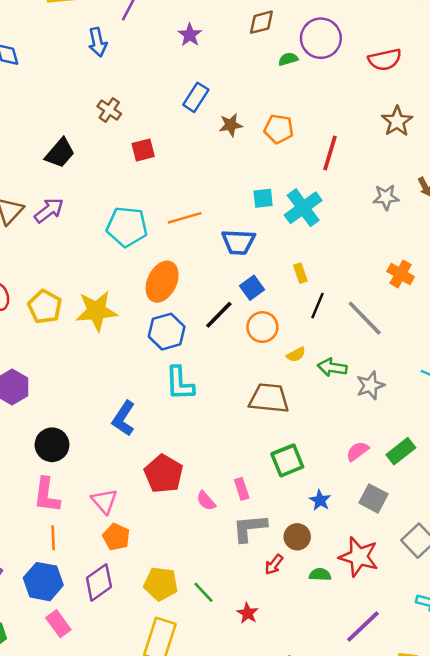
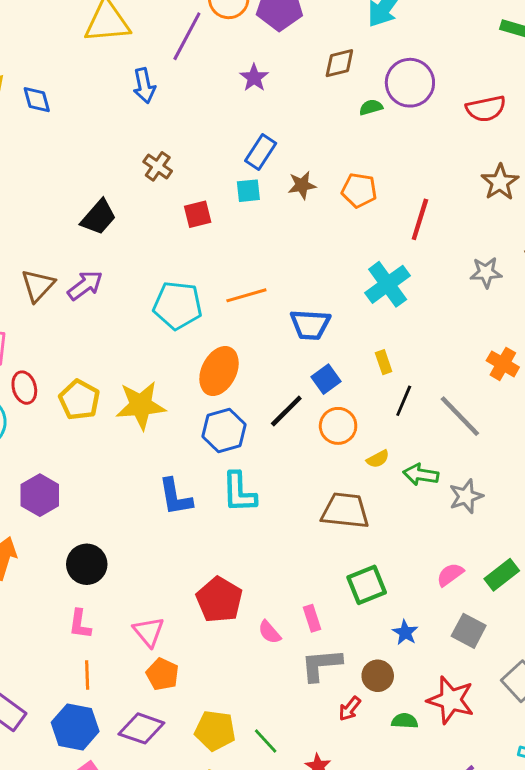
cyan square: (263, 198) -> (248, 191), moved
blue L-shape: (124, 418) -> (175, 497), moved, turned -44
pink L-shape: (47, 495) -> (80, 624), size x0.7
purple diamond: (99, 582) -> (141, 728), turned 54

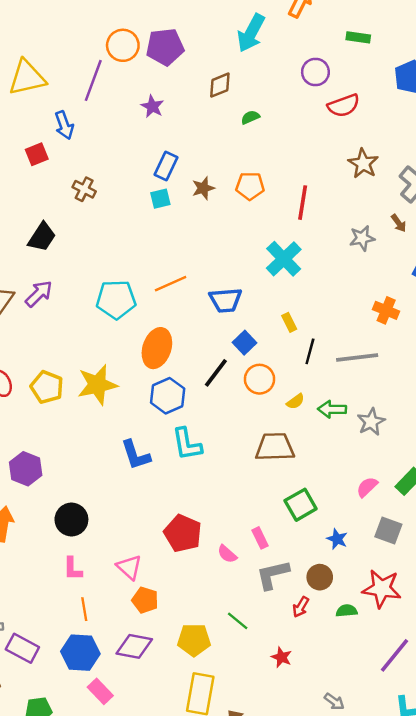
purple circle: (410, 83) -> (315, 72), moved, size x0.7
red square: (198, 214) -> (37, 154), moved
gray line: (460, 416) -> (357, 358), turned -45
green line: (266, 741) -> (238, 621), moved

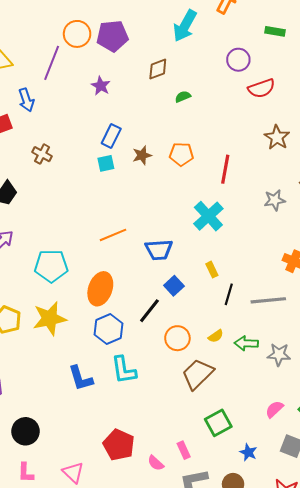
cyan pentagon: (116, 300) -> (51, 266), moved
orange circle: (259, 379) -> (177, 338), moved
gray star: (371, 422) -> (279, 355), turned 30
brown trapezoid: (275, 447) -> (198, 374), turned -44

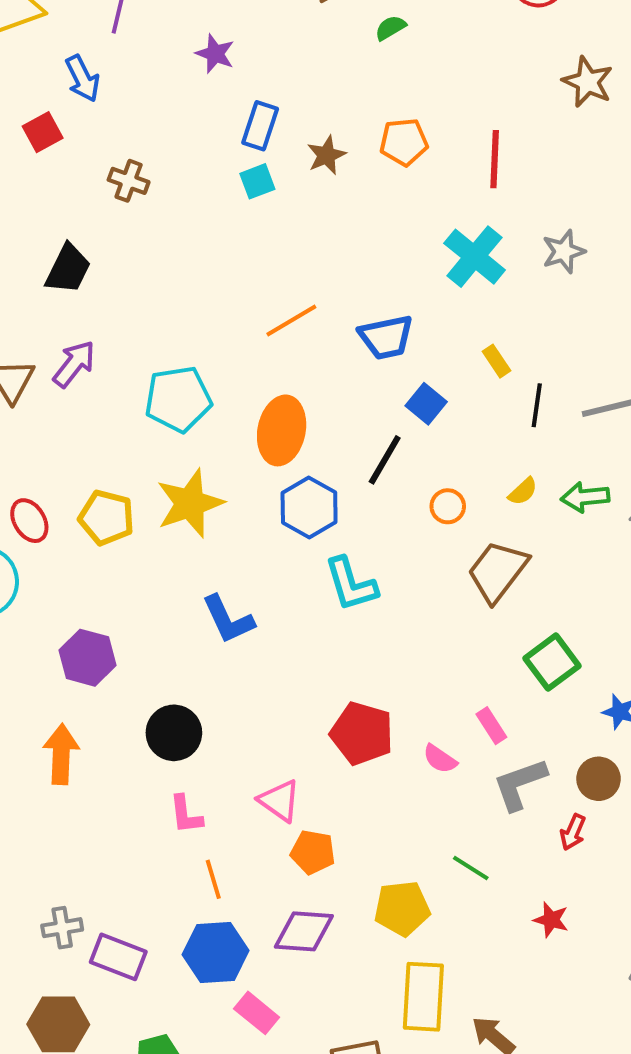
purple star: (101, 86) -> (215, 54), moved
gray star: (275, 200) -> (564, 252), moved
orange circle: (177, 338) -> (448, 506), size x0.7
blue L-shape: (81, 378) -> (228, 619), moved

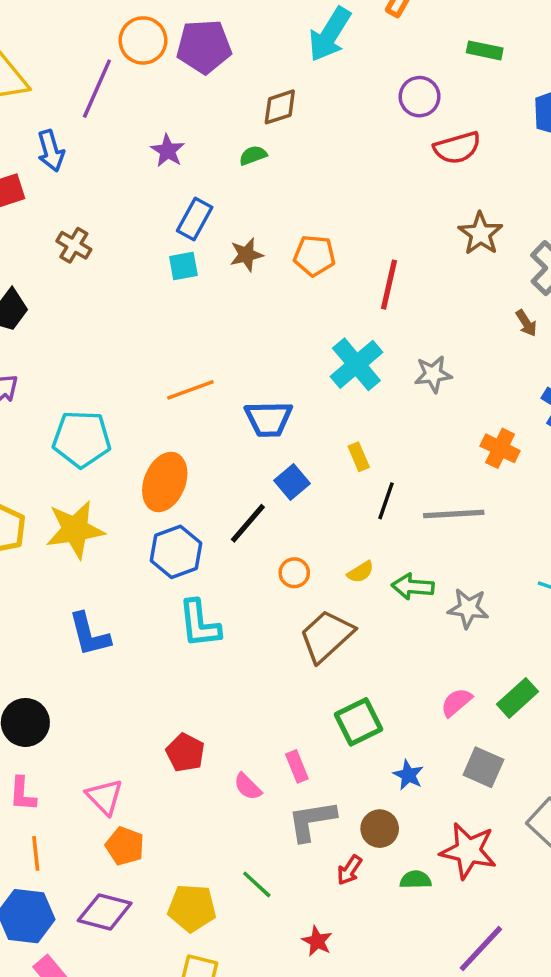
green semicircle: (390, 28) -> (253, 155), moved
red pentagon: (362, 733) -> (185, 753), size x0.7

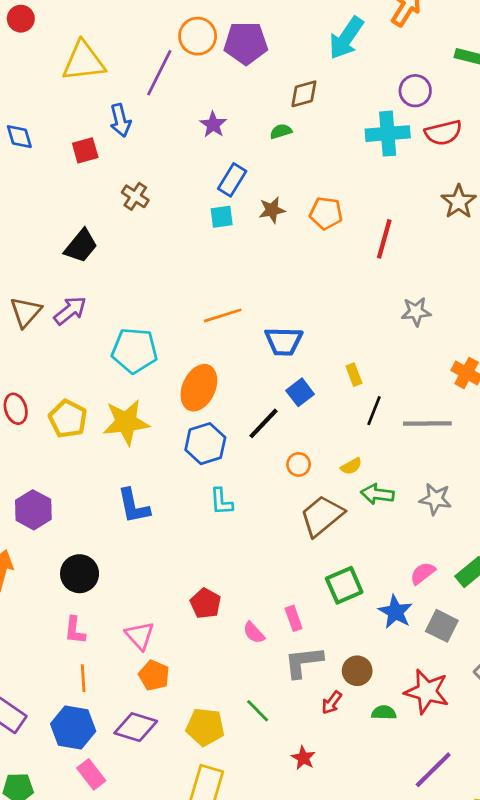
cyan cross: (356, 364) -> (388, 134), moved, turned 33
green arrow: (413, 587) -> (377, 494), moved
cyan L-shape: (199, 624) -> (221, 502), size x0.7
blue star: (408, 775) -> (395, 612), moved, size x1.4

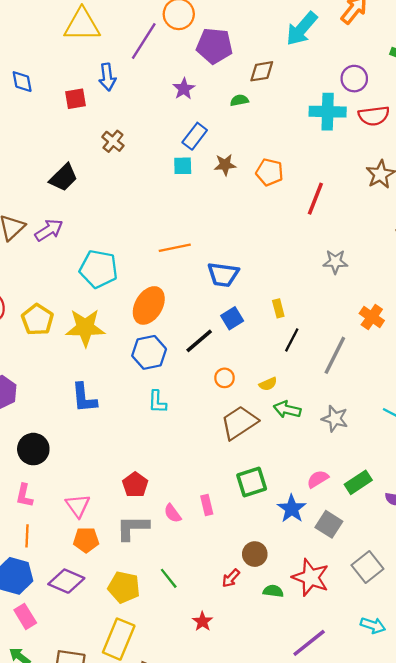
purple pentagon: (246, 43) -> (214, 46), moved
gray line: (427, 423) -> (335, 355), turned -69
gray L-shape: (303, 662) -> (133, 528), moved
orange pentagon: (154, 675) -> (86, 540), turned -30

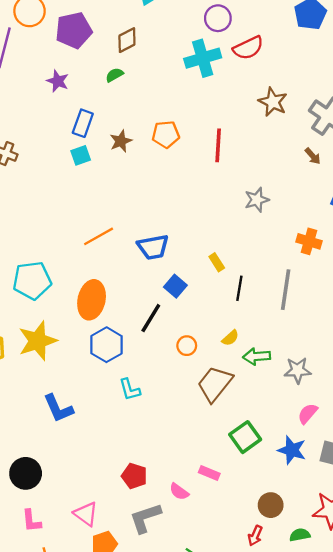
gray star: (335, 419) -> (298, 370), moved
pink rectangle: (207, 505) -> (209, 473), turned -36

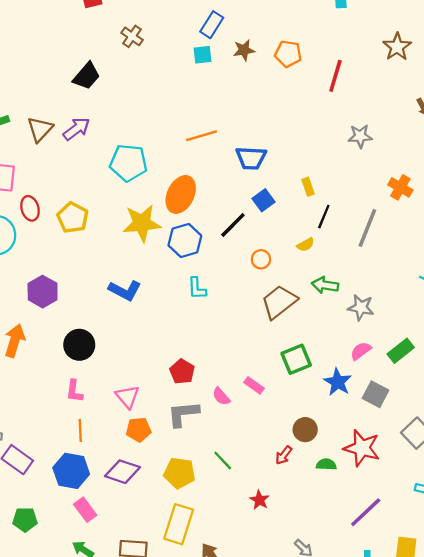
yellow semicircle: (230, 338) -> (306, 245), moved
yellow star: (38, 341) -> (142, 223), moved
blue L-shape: (58, 408) -> (125, 290), turned -52

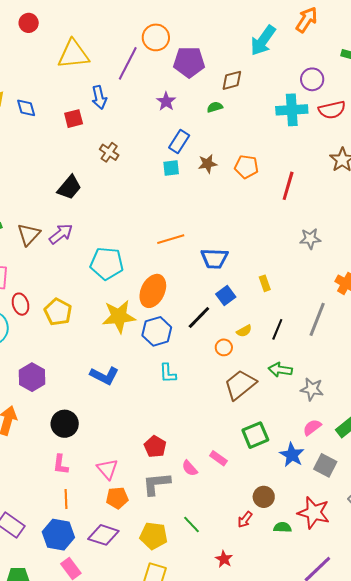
black line: (324, 217) -> (277, 329), moved
yellow semicircle: (306, 245) -> (244, 331), moved

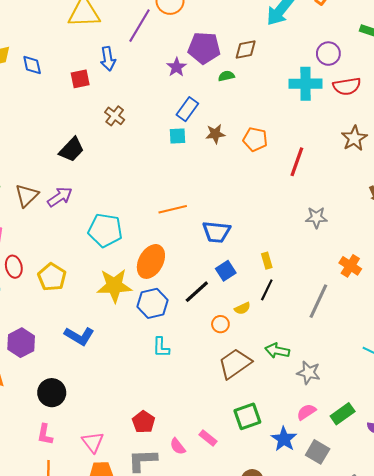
purple pentagon: (189, 62) -> (204, 48), moved
black line: (277, 329) -> (267, 290), moved
blue L-shape: (104, 376) -> (79, 336), moved

